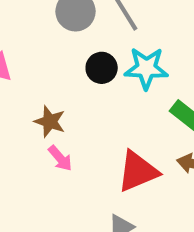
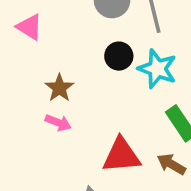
pink arrow: (60, 158) -> (58, 123), turned -45

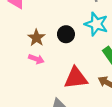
black circle: (119, 56) -> (66, 34), moved

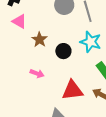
brown star: (36, 38) -> (40, 40), moved

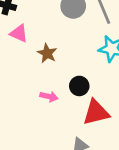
black circle: (63, 51) -> (79, 86), moved

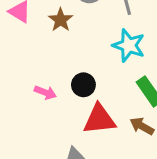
brown star: (47, 53) -> (61, 20), moved

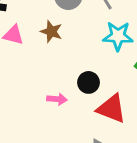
red triangle: (99, 119) -> (111, 109), turned 44

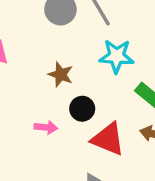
brown star: (51, 31) -> (61, 74), moved

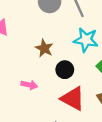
black circle: (82, 109) -> (65, 70), moved

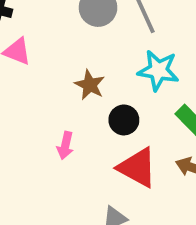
pink arrow: (29, 85) -> (65, 145), turned 91

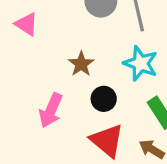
pink arrow: (65, 145) -> (51, 110), size x1.5

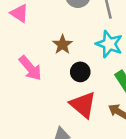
pink arrow: (51, 110) -> (30, 68), moved, turned -64

